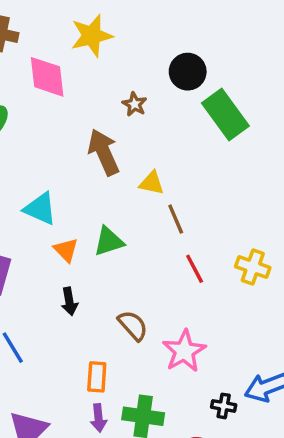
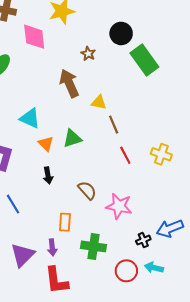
pink star: (184, 351) -> (119, 206), turned -30
black cross: (224, 406) -> (143, 240), turned -32
purple arrow: (99, 418) -> (52, 248), moved

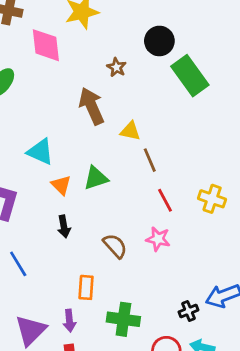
pink star: (119, 206) -> (158, 239), moved, size x0.7

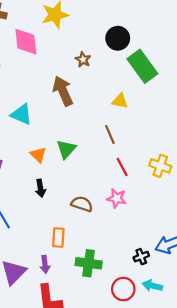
yellow triangle: (130, 131) -> (120, 101), moved
cyan triangle: (40, 152) -> (21, 114), moved
green triangle: (96, 178) -> (66, 149), turned -30
brown semicircle: (115, 246) -> (82, 204), turned -30

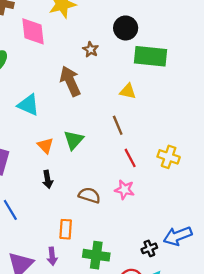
green rectangle: (142, 66) -> (150, 56), turned -48

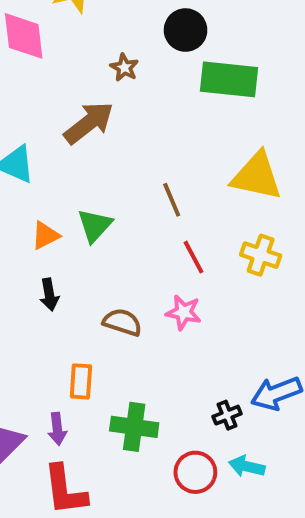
brown arrow: (70, 81) -> (89, 123), turned 76
yellow triangle: (128, 91) -> (257, 176), moved, size x1.8
orange triangle: (45, 146) -> (45, 235), turned 48

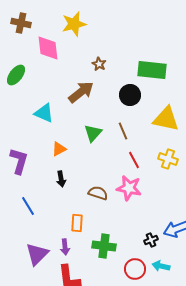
black circle: (186, 30) -> (130, 95), moved
green triangle: (95, 225) -> (93, 133), moved
pink star: (184, 312) -> (129, 188), size x1.4

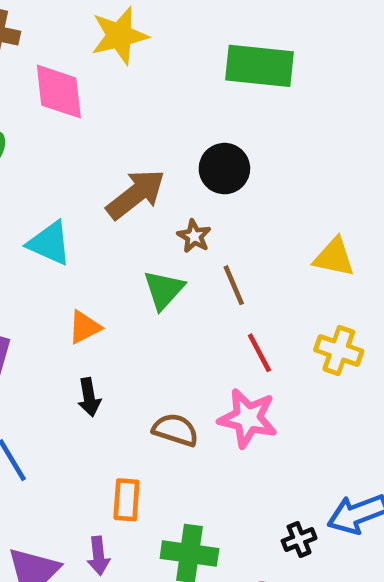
brown star: (99, 64) -> (194, 236), moved
green rectangle: (152, 70) -> (259, 66), moved
black circle: (130, 95) -> (224, 169), moved
yellow triangle: (166, 119) -> (334, 257), size x0.7

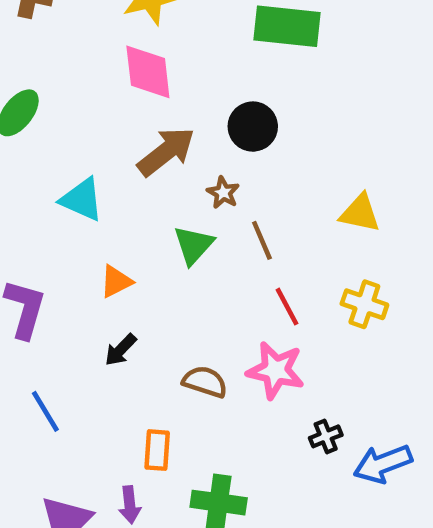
pink diamond: (59, 92) -> (148, 72), moved
black arrow: (89, 397) -> (121, 350), turned 54
black cross: (299, 539) -> (326, 436), moved

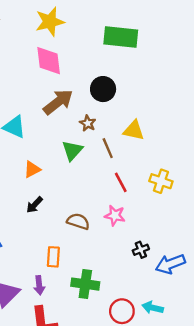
yellow triangle: (360, 213) -> (134, 130), moved
pink star: (276, 370) -> (115, 215), size x0.7

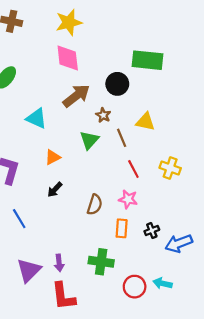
green rectangle: (121, 37) -> (147, 60), moved
brown semicircle: (78, 221) -> (95, 205), turned 90
orange rectangle: (53, 257) -> (122, 228), moved

